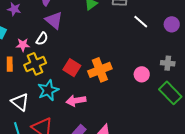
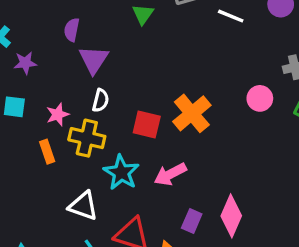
purple triangle: (54, 20) -> (94, 60), turned 42
white semicircle: (42, 39) -> (101, 100), moved
yellow cross: (35, 64) -> (87, 138), turned -35

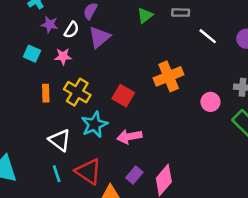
white semicircle: (101, 100) -> (72, 30), moved
orange cross: (192, 113) -> (169, 76), moved
pink star: (58, 114) -> (63, 56), moved

